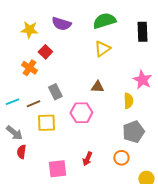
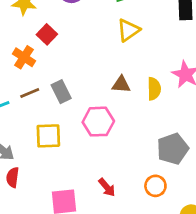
yellow semicircle: (128, 101) -> (154, 89), moved
brown line: (33, 104) -> (30, 93), moved
red arrow: (87, 159) -> (107, 187), turned -64

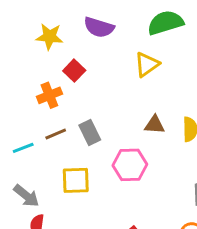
yellow triangle: (128, 30) -> (147, 64), moved
orange cross: (24, 57) -> (49, 95), turned 35

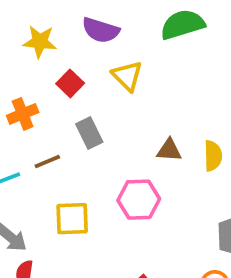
yellow triangle: (147, 64) -> (127, 76), moved, turned -40
orange cross: (49, 95) -> (23, 114), moved
gray rectangle: (90, 132) -> (89, 133), moved

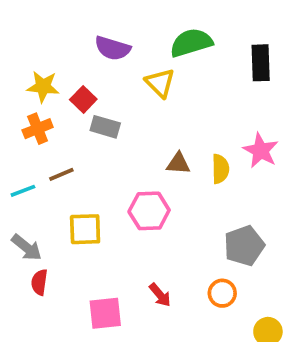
yellow star: (40, 42) -> (43, 87), moved
yellow triangle: (127, 76) -> (160, 83), moved
gray rectangle: (89, 133) -> (105, 127), moved, turned -48

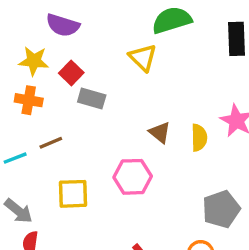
purple semicircle: (113, 48) -> (63, 25), moved
orange cross: (38, 129) -> (29, 100), turned 32
brown triangle: (178, 163) -> (160, 133), turned 35

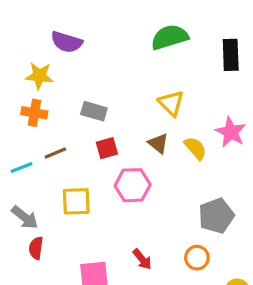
yellow triangle: (143, 58) -> (171, 103), moved
red square: (71, 73) -> (107, 148), moved, turned 30
yellow semicircle: (199, 138) -> (195, 148), turned -40

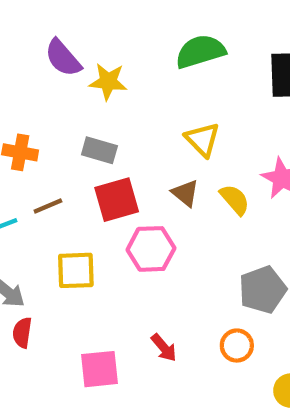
purple semicircle: (67, 42) -> (63, 58), turned 32
yellow star: (39, 76) -> (108, 82), moved
red square: (107, 148) -> (117, 200), size x1.5

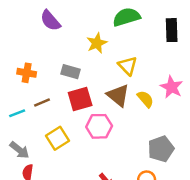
yellow star: (108, 82) -> (97, 43), moved, turned -30
brown triangle: (185, 193) -> (118, 95), size x1.5
yellow square: (76, 270) -> (57, 138), turned -30

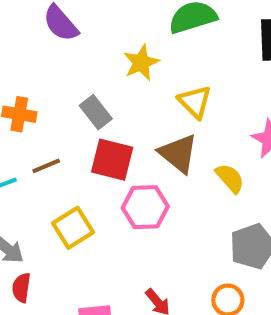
gray rectangle: (71, 72) -> (96, 112), turned 36
red square: (80, 99) -> (112, 160), turned 30
yellow semicircle: (145, 99) -> (230, 178), moved

